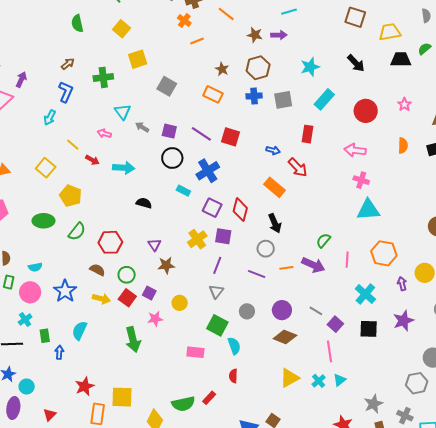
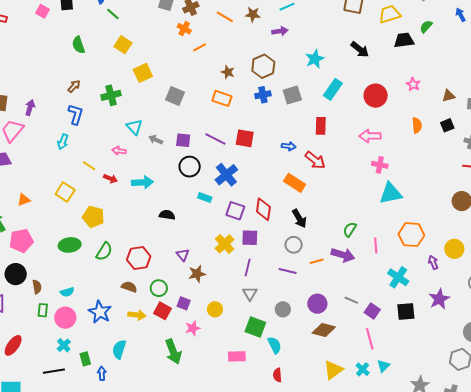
brown star: (255, 35) -> (253, 14), moved

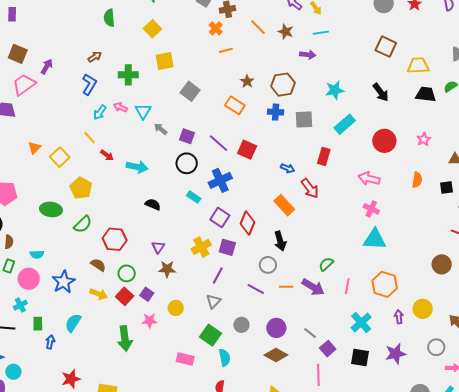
cyan arrow: (63, 142) -> (100, 112), moved
pink arrow: (119, 151) -> (120, 107), moved
orange triangle: (24, 200) -> (34, 148), moved, turned -40

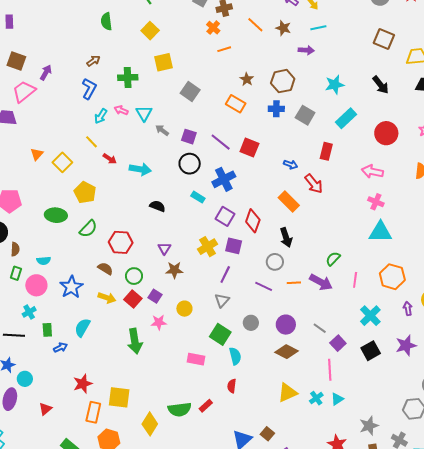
gray square: (304, 120) -> (305, 115), turned 36
blue arrow: (50, 342) -> (60, 348), turned 56
black square: (360, 358) -> (371, 351), turned -36

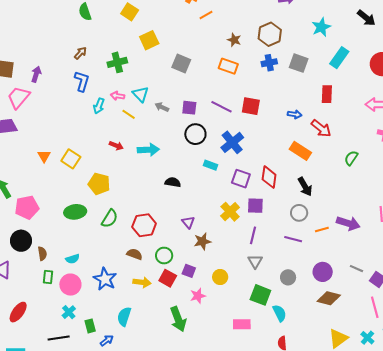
yellow line: (92, 142) -> (129, 114), moved
green semicircle: (333, 259) -> (351, 158), moved

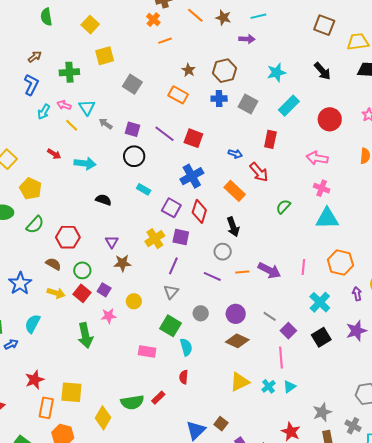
blue cross: (232, 142) -> (192, 176), moved

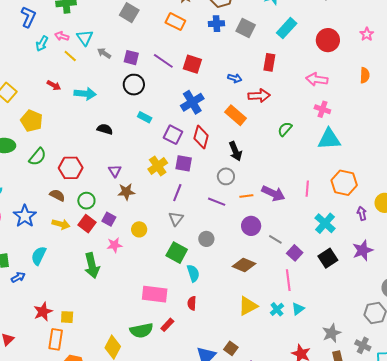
red arrow: (259, 172) -> (259, 96), turned -50
purple circle: (236, 314) -> (251, 226), moved
pink rectangle: (147, 351) -> (155, 294), moved, size x1.4
yellow square: (71, 392) -> (67, 317), moved, size x0.6

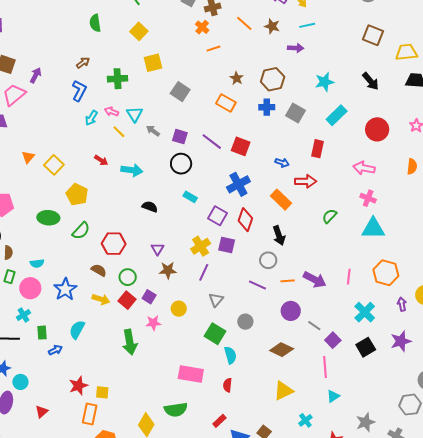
purple line: (177, 193) -> (204, 272), moved
cyan cross: (277, 309) -> (305, 420), moved
red rectangle: (167, 325) -> (219, 421), moved

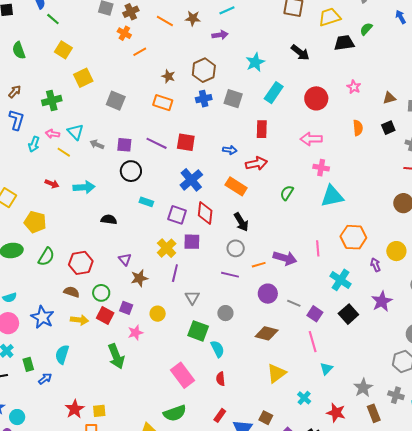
pink rectangle: (191, 374) -> (182, 375), turned 55

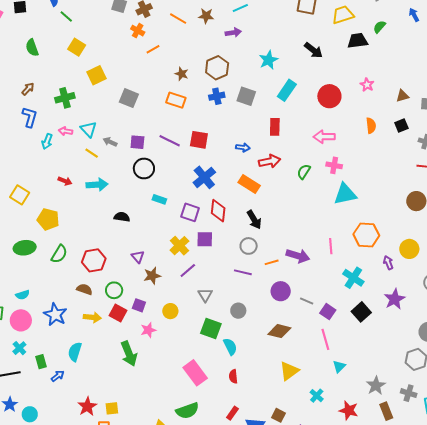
yellow line: (64, 152) -> (92, 153), moved
green semicircle: (287, 193) -> (304, 172), moved
purple line: (175, 273) -> (188, 271), turned 36

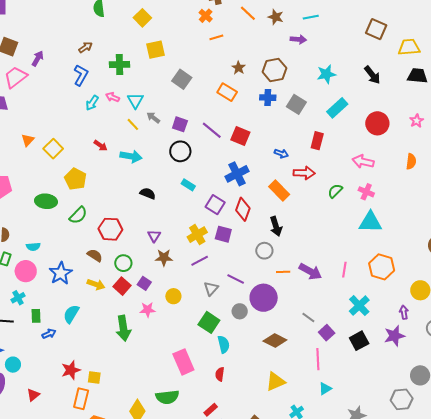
purple arrow: (388, 263) -> (404, 312), moved
purple line: (243, 272) -> (236, 279), moved
purple circle: (281, 291) -> (264, 298), moved, size x1.4

